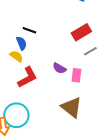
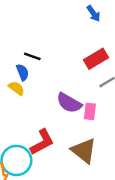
purple semicircle: (59, 68) -> (69, 103), size x1.5
red L-shape: (27, 77) -> (42, 142), moved

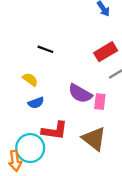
blue semicircle: (23, 72) -> (36, 103), moved, turned 91
red L-shape: (42, 142) -> (55, 131), turned 36

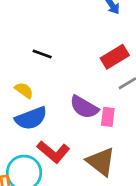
blue semicircle: (36, 103) -> (31, 118), size x1.6
red L-shape: (55, 131) -> (53, 152), turned 32

